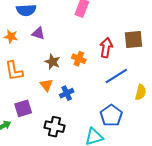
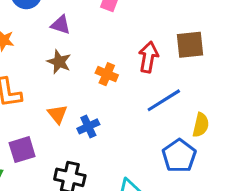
purple triangle: (38, 33) -> (61, 25), moved
brown star: (52, 62) -> (59, 62), moved
blue pentagon: (111, 115) -> (179, 156), moved

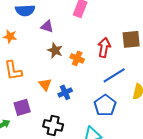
brown star: (59, 62) -> (55, 50), moved
blue pentagon: (179, 156) -> (105, 105), moved

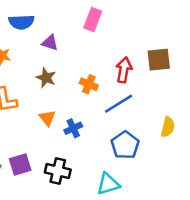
brown star: (55, 50) -> (46, 78), moved
blue line: (114, 75) -> (119, 104), moved
purple square: (22, 107) -> (20, 165), moved

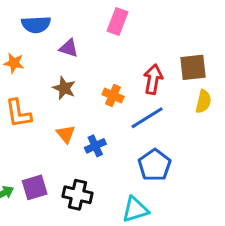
yellow semicircle: (168, 127) -> (203, 101), moved

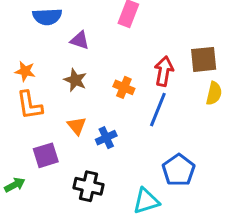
orange star: (14, 63) -> (25, 71), moved
blue line: (147, 118) -> (158, 110), turned -36
blue pentagon: (155, 165) -> (179, 170), moved
purple square: (35, 187) -> (46, 155), moved

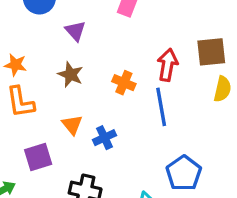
purple triangle: (80, 40) -> (75, 31), turned 30
blue line: (158, 110) -> (161, 107), turned -32

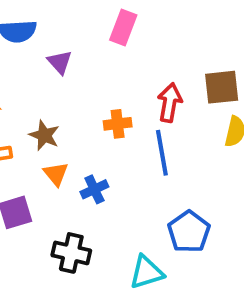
brown star: (70, 75) -> (44, 135), moved
orange cross: (124, 83) -> (118, 124), turned -30

